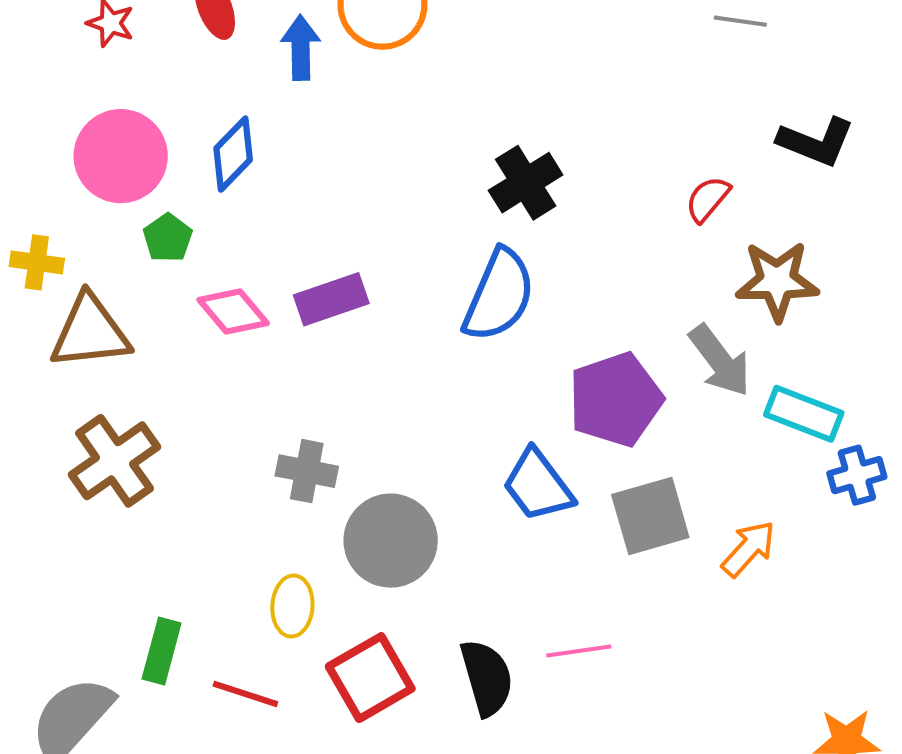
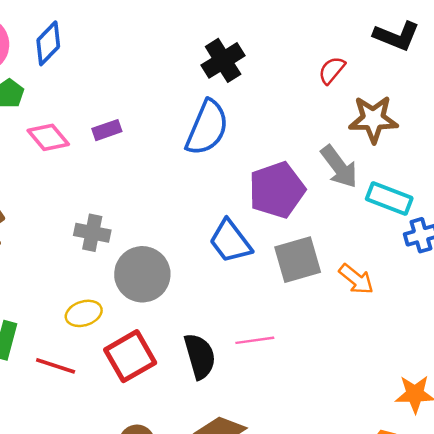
purple rectangle: (331, 299) -> (107, 130), size x0.7
orange arrow: (749, 549) -> (356, 279), turned 87
yellow ellipse: (292, 606) -> (84, 313), turned 68

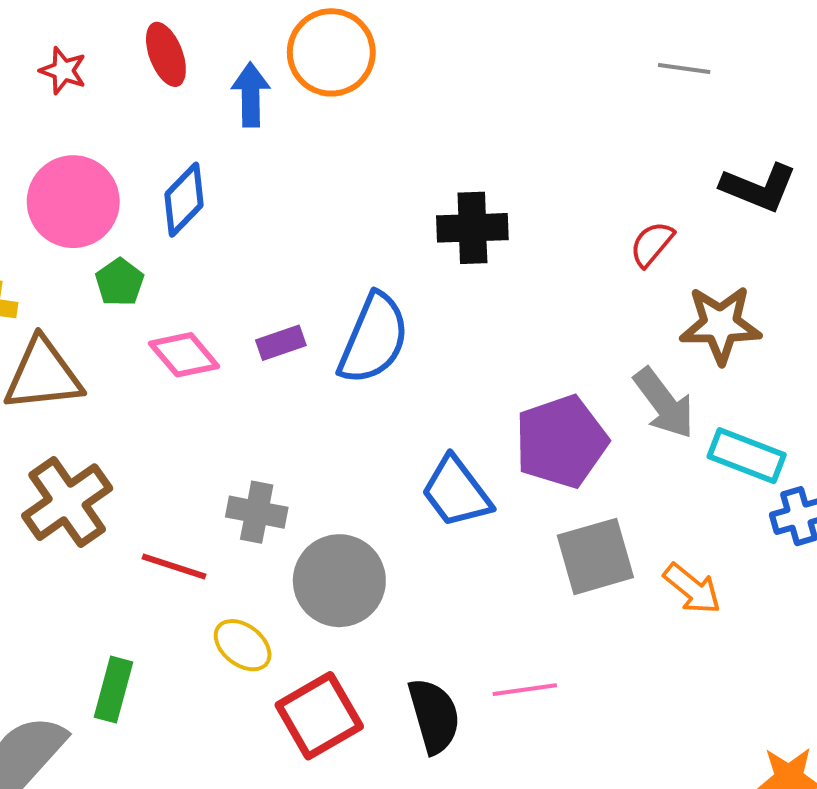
black cross: (223, 60) -> (472, 228), turned 30
blue semicircle: (207, 128) -> (374, 339), moved
blue trapezoid: (230, 241) -> (456, 492), moved
yellow ellipse: (84, 313) -> (243, 645), turned 56
red line: (56, 366) -> (174, 567), moved

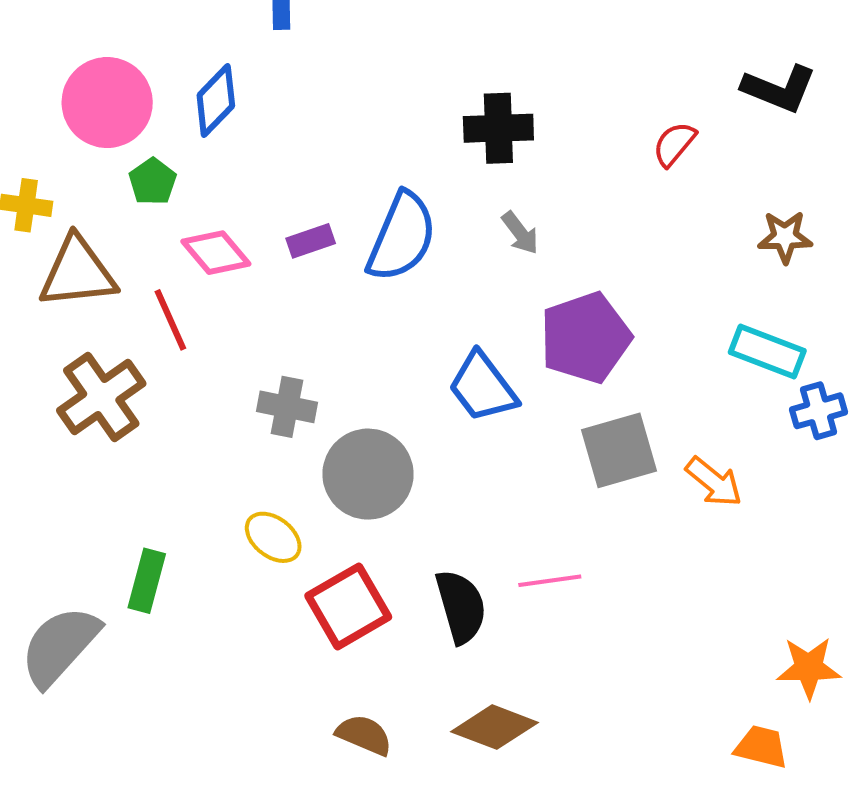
brown star: (720, 325) -> (785, 237), moved, size x0.7
gray arrow: (664, 403) -> (520, 233), moved, size x0.6
red line: (174, 567) -> (170, 320), moved, turned 48

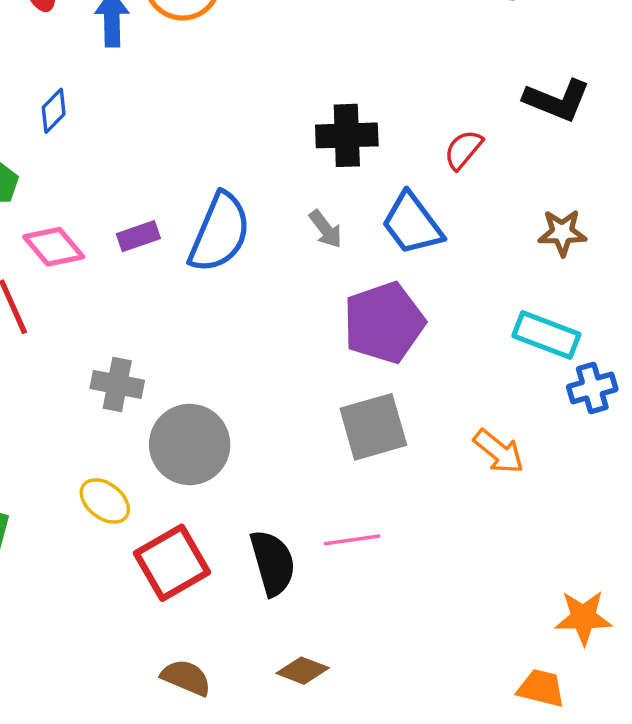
blue diamond: (216, 101) -> (54, 111), size x0.7
black cross: (498, 128) -> (347, 135), moved
blue trapezoid: (483, 387) -> (412, 224), moved
gray square: (619, 450) -> (373, 427), moved
brown diamond: (494, 727) -> (303, 671), size x0.7

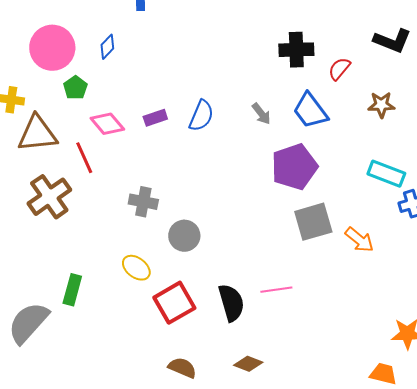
black cross: (347, 135) -> (296, 50), moved
blue semicircle: (220, 233) -> (201, 116), size x0.7
brown star: (562, 233) -> (381, 105), moved
gray square: (373, 427) -> (313, 222), moved
gray circle: (190, 444) -> (184, 236), size x0.7

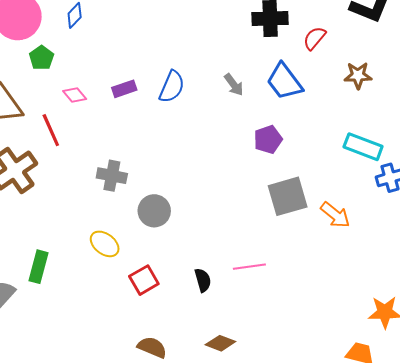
pink diamond: (107, 124) -> (75, 95), size x0.7
purple pentagon: (294, 167) -> (268, 139), size x0.6
red square: (174, 303) -> (144, 280), size x0.7
black semicircle: (231, 303) -> (203, 280), size x0.6

